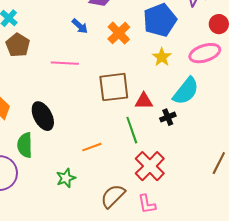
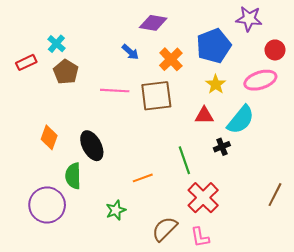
brown square: (114, 87) -> (156, 96), moved
red triangle: (144, 101) -> (204, 116), moved

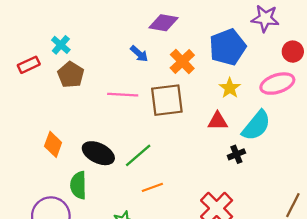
black ellipse: (92, 146) -> (98, 153), turned -36
green line: (184, 160) -> (138, 155), moved, turned 68

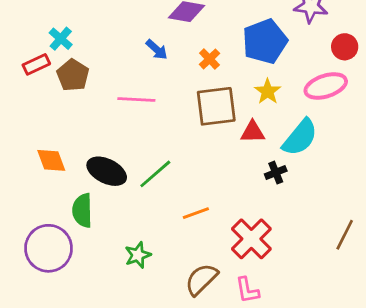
orange cross: (182, 61) -> (209, 59), size x0.7
red rectangle: (29, 65) -> (36, 64), moved
brown square: (167, 100) -> (216, 106), moved
orange diamond: (53, 144) -> (51, 160), turned -40
orange line: (152, 187) -> (196, 213), moved

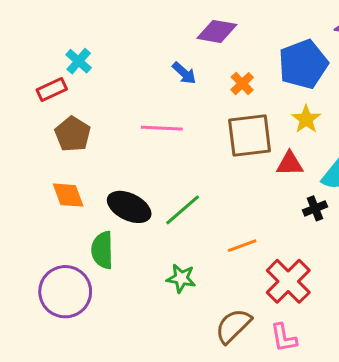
brown pentagon: (73, 75) -> (73, 134), moved
orange line: (196, 213) -> (242, 246), moved
green star: (138, 255) -> (181, 278), moved, turned 30

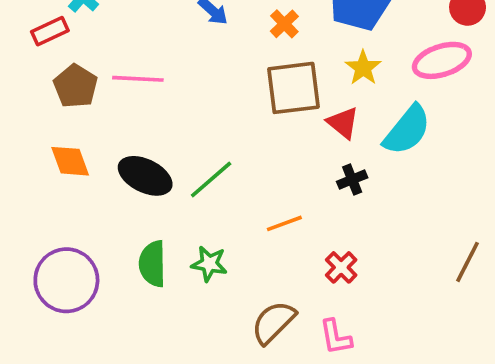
pink line: (162, 128) -> (138, 79), moved
red triangle: (290, 164) -> (343, 123), turned 40
black cross: (315, 208) -> (352, 180), moved
green semicircle: (102, 250) -> (152, 264), moved
red cross: (288, 281) -> (341, 267), size x0.6

